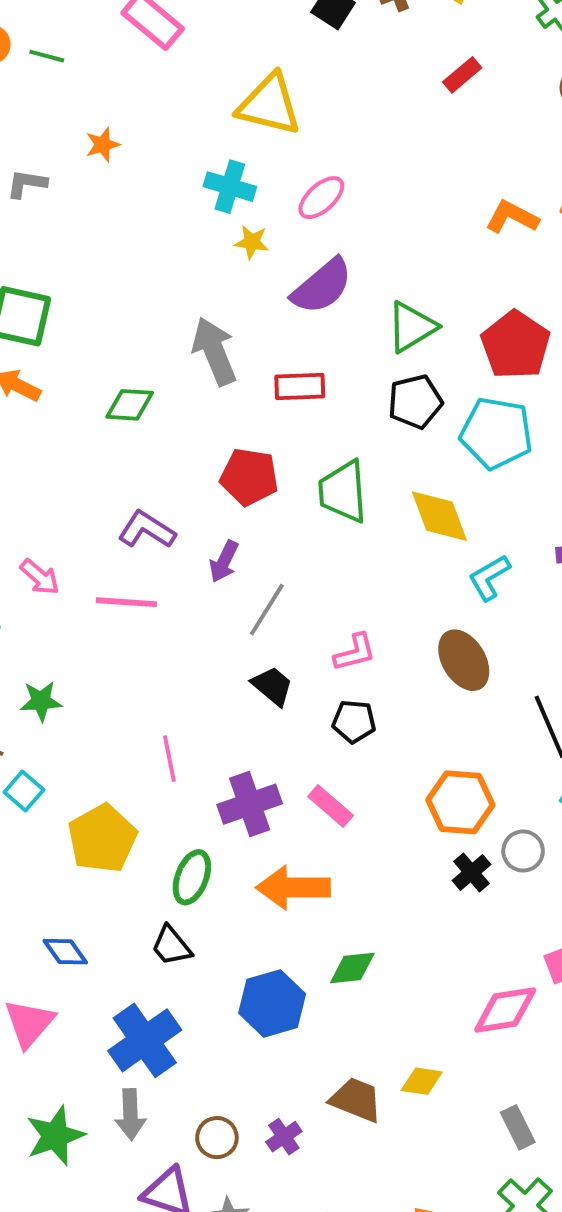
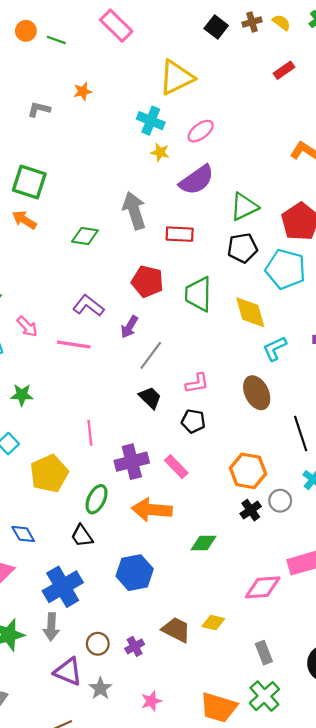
yellow triangle: (269, 105) -> (176, 77), turned -45
green diamond: (352, 968) -> (204, 543), moved

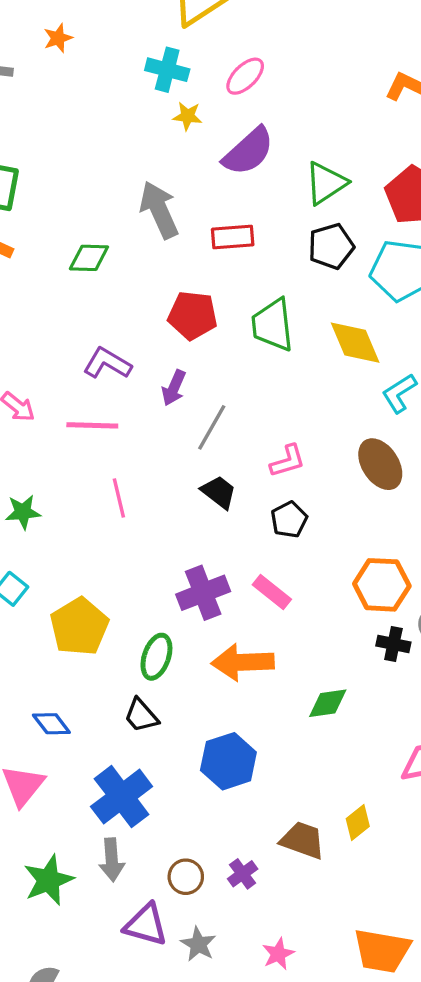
black pentagon: (193, 421) -> (289, 520), turned -30
pink line: (90, 433) -> (119, 498), moved
black cross: (251, 510) -> (393, 644), turned -36
yellow diamond: (213, 623) -> (358, 822), turned -45

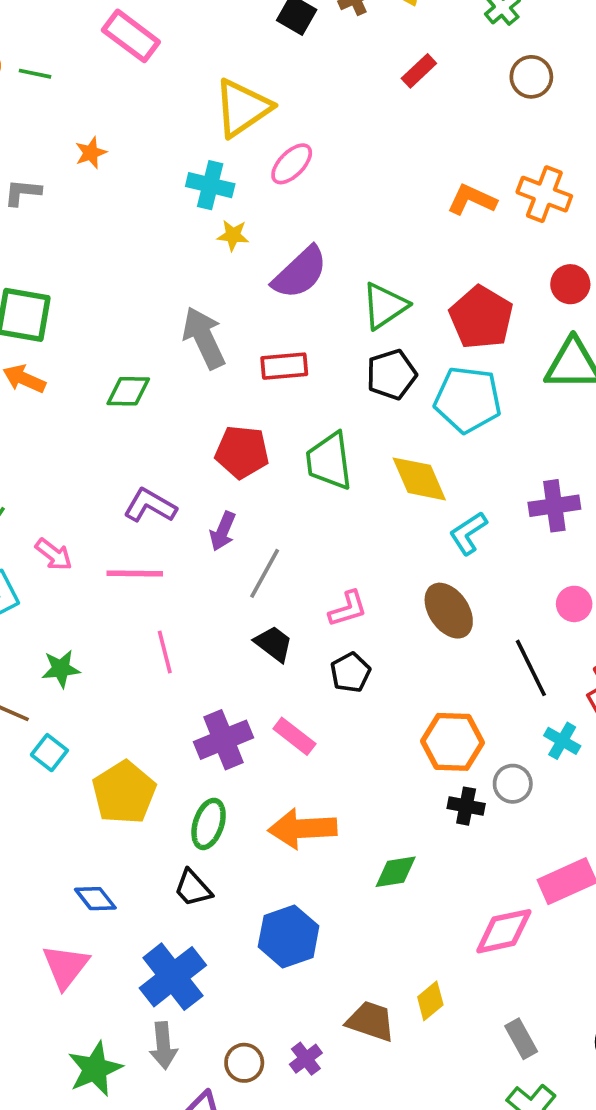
pink ellipse: (245, 76) -> (292, 164), moved
pink rectangle: (272, 592) -> (294, 736), moved
purple cross: (203, 593) -> (223, 740), moved

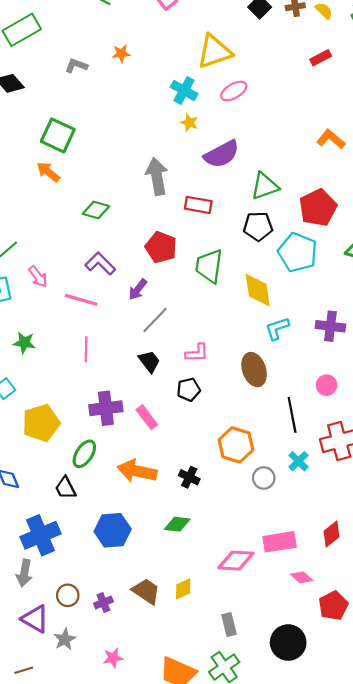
green diamond: (128, 391) -> (96, 210), moved
black cross: (466, 806) -> (189, 477), moved
green diamond: (396, 872) -> (177, 524), moved

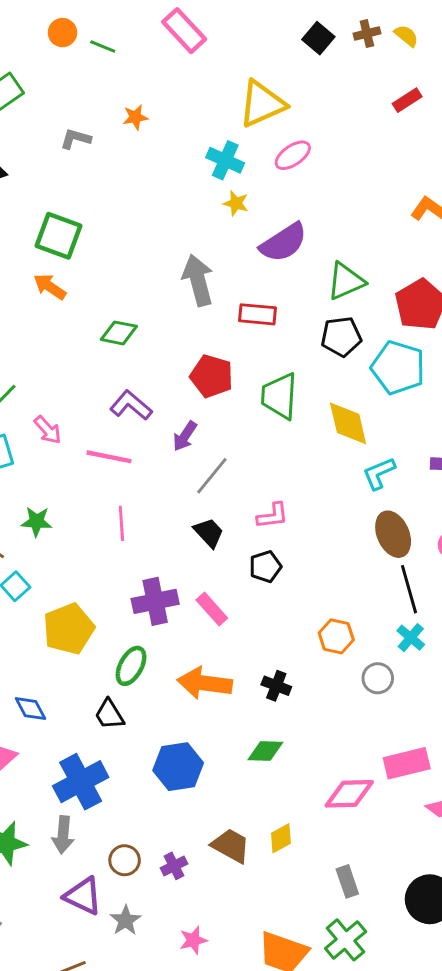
brown ellipse: (254, 370) -> (393, 534), moved
orange hexagon: (236, 445) -> (336, 636), size x0.7
cyan cross: (298, 461) -> (411, 638), moved

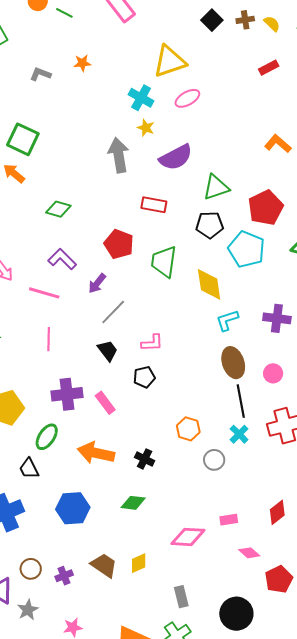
gray arrow: (198, 280) -> (119, 155), moved
pink rectangle: (407, 763) -> (229, 520), size x0.6

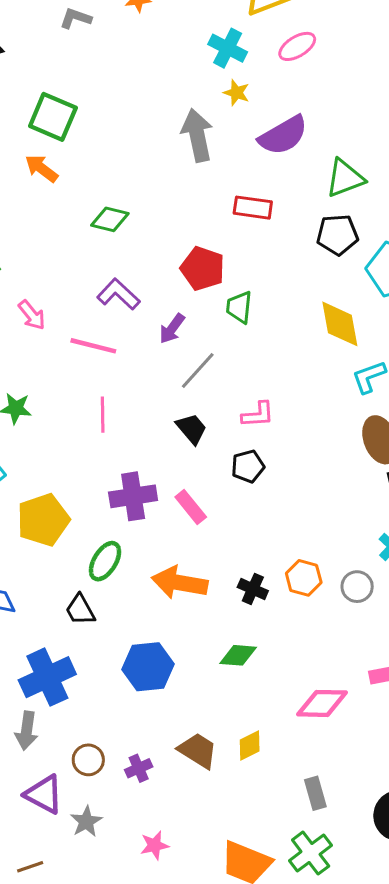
green trapezoid: (164, 262) -> (239, 307), moved, size x0.7
orange hexagon: (188, 429) -> (304, 578), moved

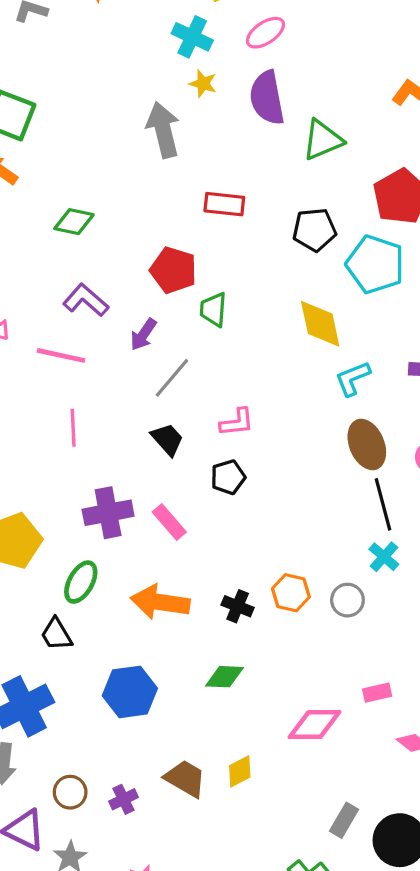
purple semicircle: (283, 135) -> (267, 98), moved, turned 111
green triangle: (345, 178) -> (323, 140), moved
gray rectangle: (315, 793) -> (344, 820), moved, turned 48

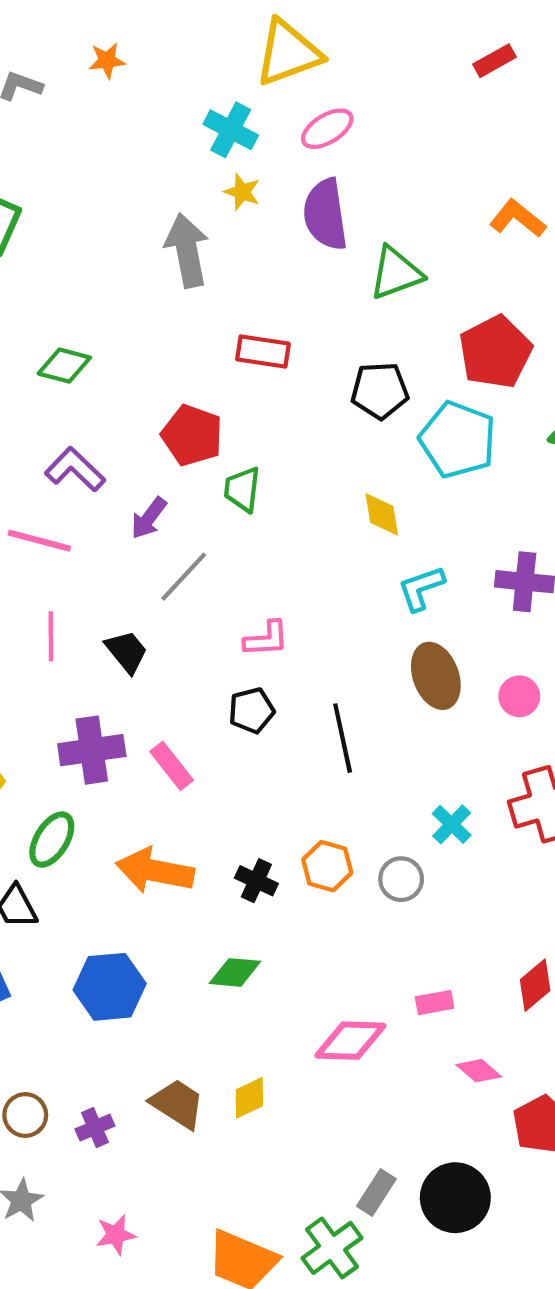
yellow diamond: (320, 324) -> (382, 514), size x0.7
black trapezoid: (167, 439) -> (127, 652), moved
black line: (383, 504) -> (343, 738), moved
gray rectangle: (344, 820) -> (376, 1192), moved

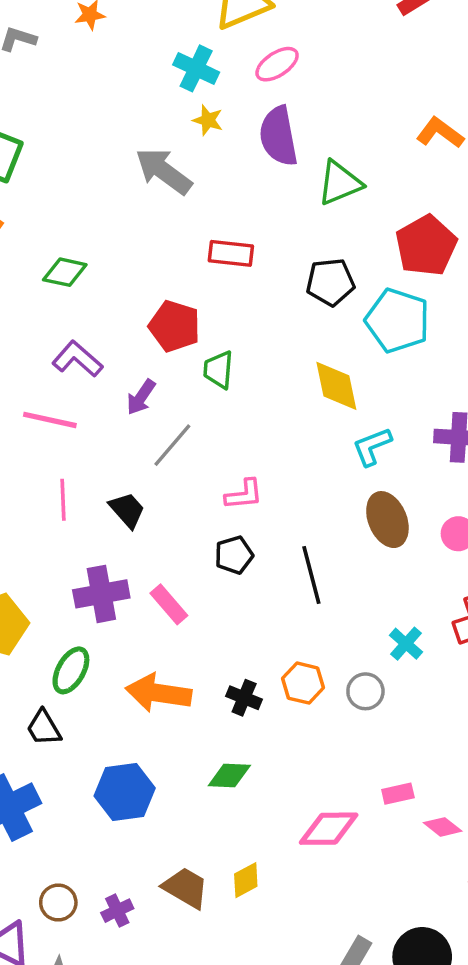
gray arrow: (187, 250) -> (164, 171), turned -40
yellow diamond: (382, 514) -> (336, 386), size x1.4
pink diamond: (479, 1071) -> (443, 827), moved

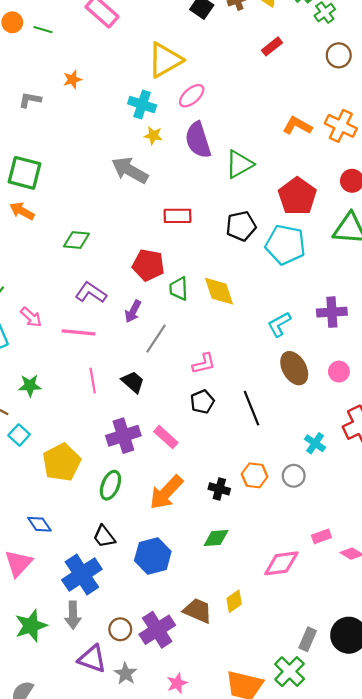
yellow diamond: (336, 386) -> (219, 291), moved
orange arrow: (159, 693) -> (166, 492), turned -48
black trapezoid: (44, 728) -> (104, 537), moved
purple cross: (117, 911) -> (157, 630), size x1.8

